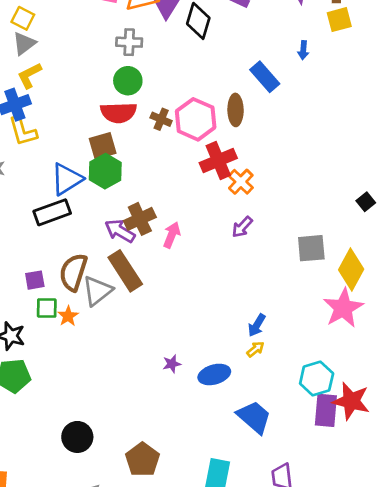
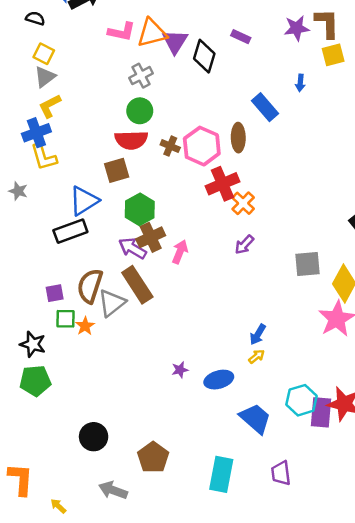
gray cross: (129, 42) -> (141, 76), turned -30
green hexagon: (105, 171) -> (140, 209), moved
cyan hexagon: (317, 378) -> (301, 400), moved

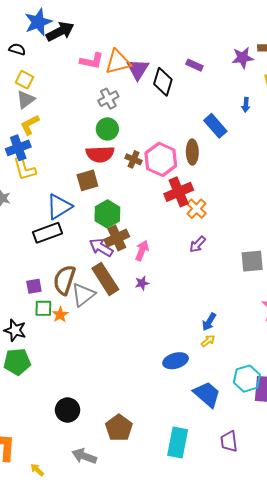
purple star: (180, 370) -> (142, 283), moved

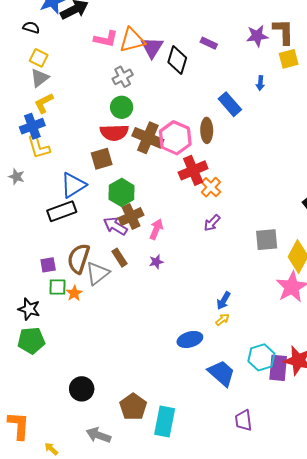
brown cross: (134, 159) -> (148, 138), size x1.8
brown rectangle: (105, 279) -> (119, 258), size x0.6
cyan rectangle: (178, 443) -> (165, 421), moved

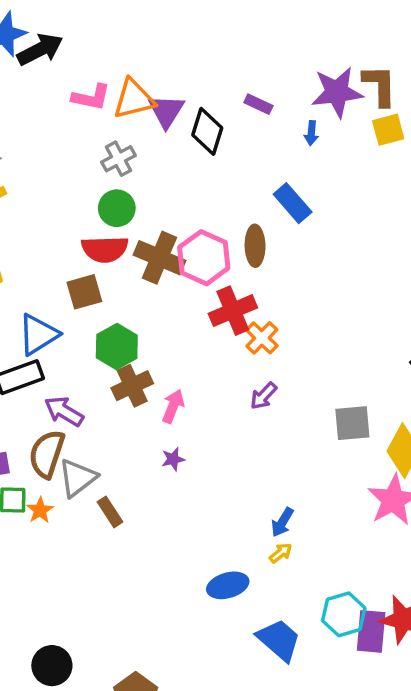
purple star: (257, 36) -> (337, 92), size x1.4
blue arrow: (260, 83) -> (311, 133), moved
purple arrow: (115, 226) -> (64, 411), moved
brown rectangle: (119, 258) -> (110, 512), moved

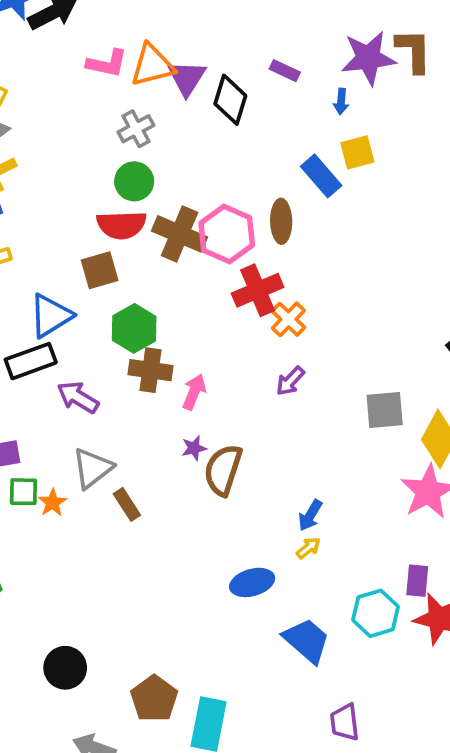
yellow square: (388, 130) -> (357, 152), moved
brown cross: (132, 386) -> (150, 370), turned 33
brown semicircle: (47, 454) -> (223, 470), moved
purple rectangle: (371, 631) -> (417, 581), moved, size x0.7

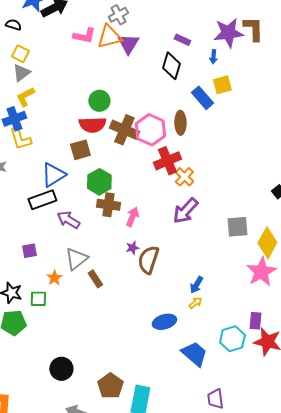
black diamond: (230, 100) -> (171, 66), moved
gray cross: (136, 129) -> (118, 15), moved
purple arrow: (290, 381) -> (185, 211), size x1.6
green square: (23, 492) -> (38, 299), moved

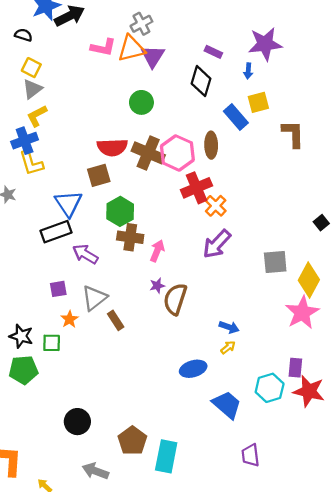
brown L-shape: (253, 29) -> (293, 134), moved
green circle: (99, 101) -> (141, 102), moved
blue triangle: (53, 175) -> (68, 204), turned -32
purple square: (29, 251) -> (58, 289), moved
blue arrow: (196, 285) -> (229, 327), turned -102

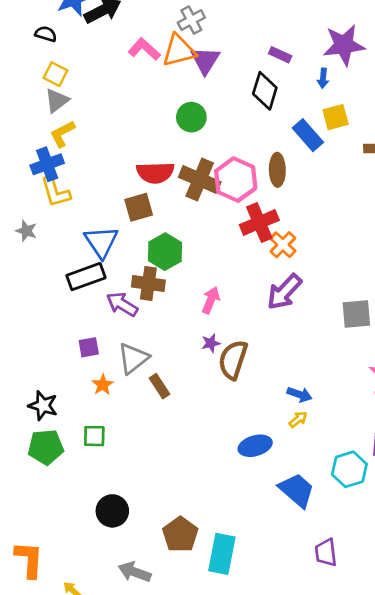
pink L-shape: (103, 47) -> (144, 49), turned -150
brown cross: (130, 237) -> (148, 284), moved
green square: (52, 343) -> (94, 436), moved

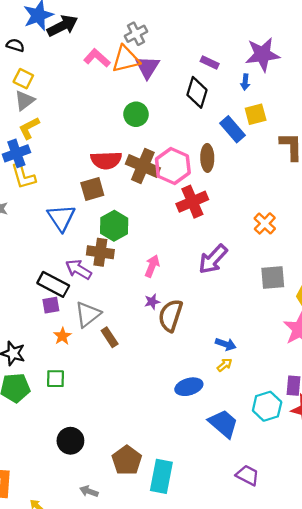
orange cross: (283, 245) -> (265, 223), moved
black rectangle: (86, 277) -> (53, 284), moved, turned 48
purple trapezoid: (326, 553) -> (248, 475), turned 125
gray arrow: (135, 572) -> (89, 491), size x0.7

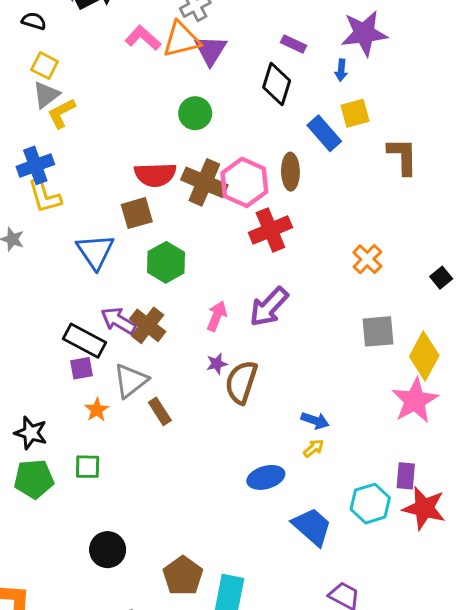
yellow L-shape: (29, 128) -> (61, 113), moved
brown cross: (100, 252) -> (148, 325), moved, turned 30
purple arrow: (213, 259) -> (269, 307), moved

